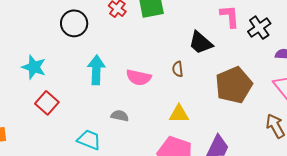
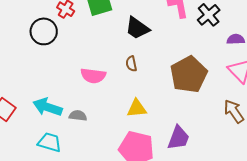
black circle: (74, 23) -> (44, 31), moved
black trapezoid: (201, 43) -> (137, 28), moved
cyan arrow: (96, 70) -> (47, 107), moved, turned -68

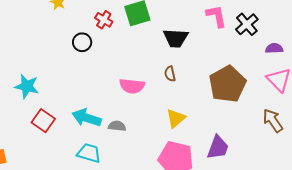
black trapezoid: (137, 28) -> (176, 38), turned -32
black circle: (44, 31) -> (82, 42), size x0.7
yellow triangle: (137, 108) -> (176, 118), turned -35

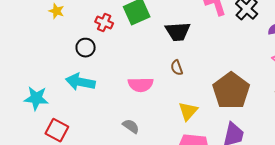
brown pentagon: (227, 84) -> (231, 91), moved
cyan arrow: (87, 118) -> (80, 82), moved
gray semicircle: (117, 126) -> (131, 126), turned 36

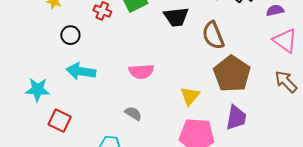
black circle: (86, 48) -> (70, 35), moved
brown semicircle: (177, 68) -> (213, 35), moved, size x1.8

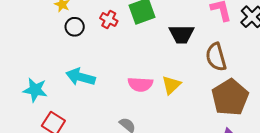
black circle: (70, 35) -> (75, 27), moved
yellow triangle: (190, 96) -> (171, 85), moved

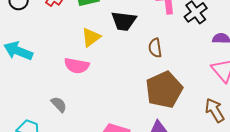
brown semicircle: (216, 57) -> (155, 48), size x0.7
yellow triangle: (171, 85) -> (91, 37), moved

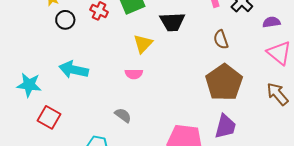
brown semicircle: (155, 48) -> (221, 40), moved
pink semicircle: (77, 66) -> (134, 74), size x0.7

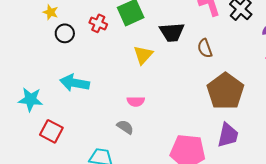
brown semicircle: (221, 40) -> (205, 48), moved
pink semicircle: (134, 74) -> (136, 101), moved

